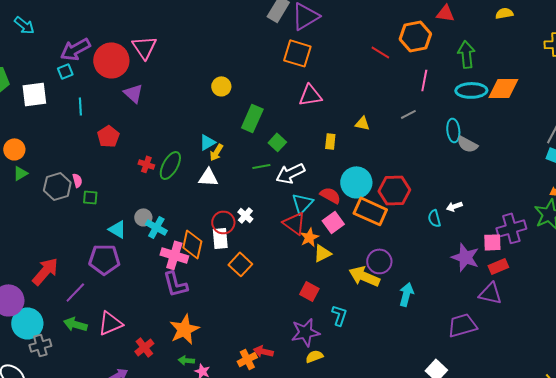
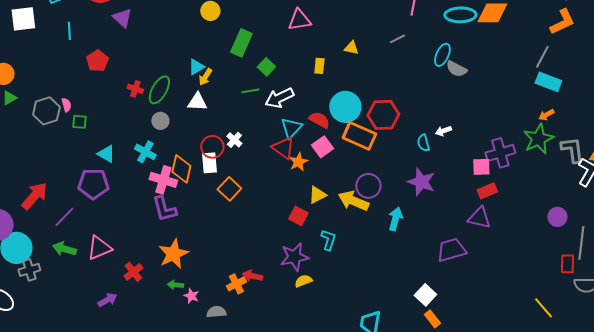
cyan ellipse: (453, 130) -> (442, 55), turned 30
gray circle: (143, 217) -> (160, 121), moved
yellow triangle: (322, 253) -> (317, 195), moved
purple star: (465, 257) -> (421, 182), moved

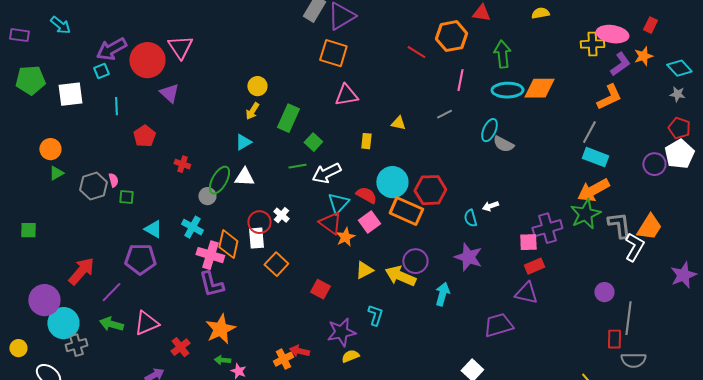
yellow arrow: (205, 77) -> (252, 111), moved
green ellipse: (159, 90) -> (219, 180), moved
orange arrow: (546, 115) -> (593, 190), size x2.0
red square: (298, 216) -> (320, 289), moved

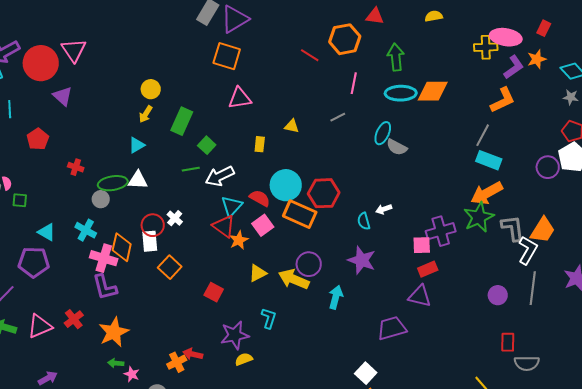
green ellipse: (219, 180) -> (113, 183), turned 52
gray line: (628, 318) -> (533, 288), moved
red cross: (180, 347) -> (74, 319), moved

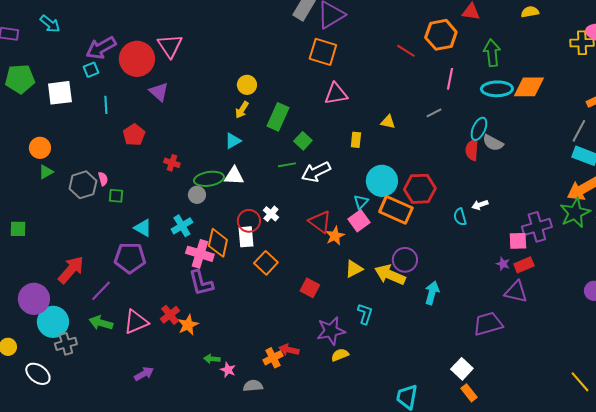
red semicircle: (260, 198) -> (472, 150), moved, turned -115
cyan triangle: (232, 206) -> (361, 202), moved, size x0.7
cyan cross: (86, 230) -> (182, 226), turned 30
purple star: (362, 260) -> (503, 264), moved, size x0.5
orange star: (114, 332) -> (188, 325), moved, size x0.7

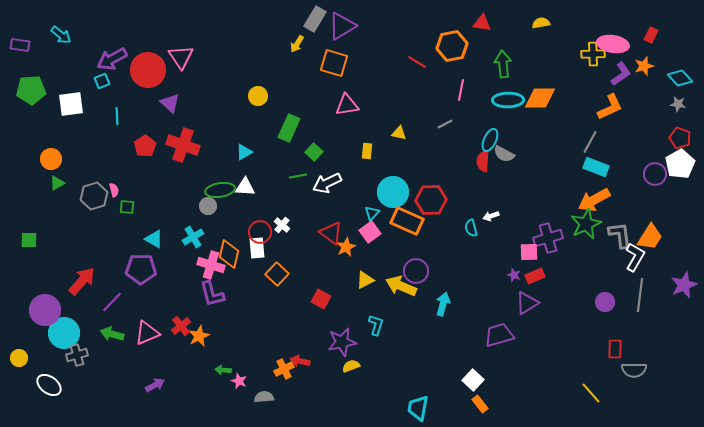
yellow arrow: (242, 110) -> (297, 44), moved
red cross: (172, 163) -> (183, 145), moved, size x2.0
purple triangle: (516, 292) -> (527, 303), turned -45

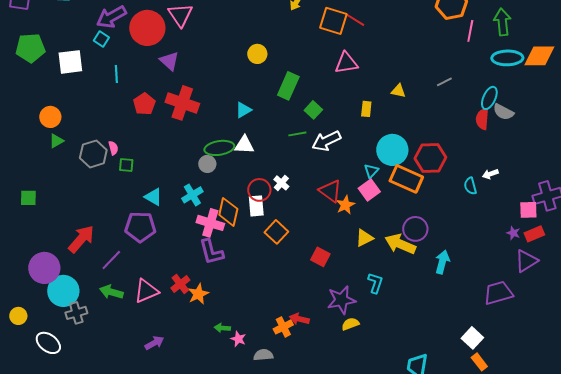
red line: (417, 62) -> (355, 20), moved
cyan square: (102, 81) -> (101, 39), turned -35
pink line: (461, 90) -> (470, 31), moved

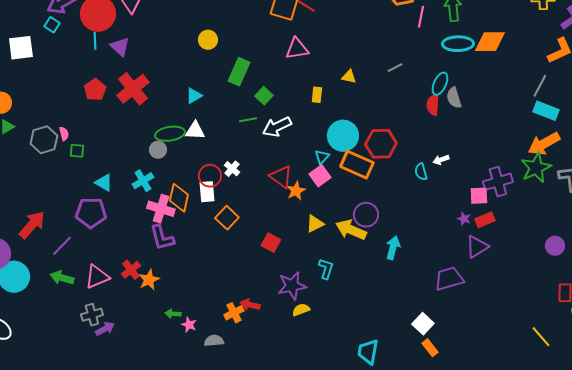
cyan line: (116, 74) -> (95, 41), moved
red cross: (182, 103) -> (133, 89), turned 32
gray semicircle: (503, 112) -> (454, 98), turned 45
gray cross: (76, 313) -> (92, 315), moved

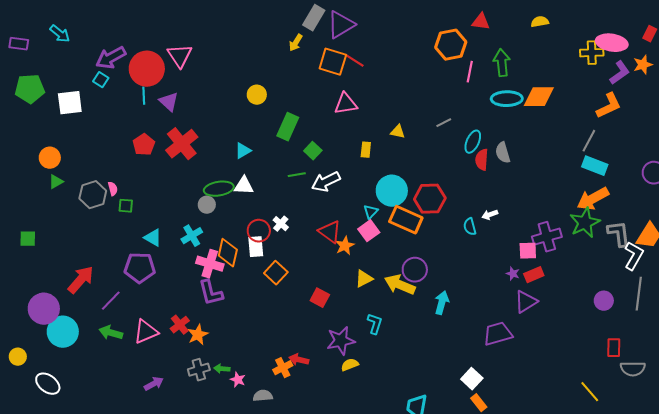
cyan ellipse: (440, 84) -> (473, 142), moved
gray cross: (92, 315) -> (199, 370), moved

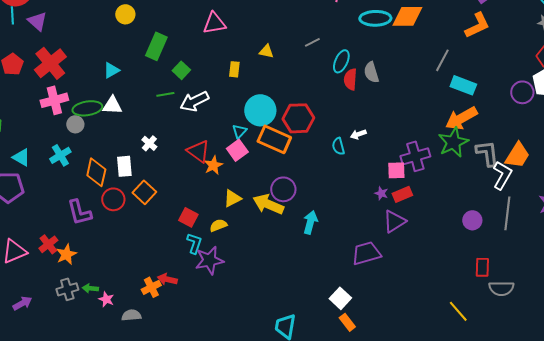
gray line: (589, 141) -> (442, 60), moved
red circle: (259, 231) -> (113, 199), moved
pink cross: (210, 264) -> (54, 100), moved, turned -32
cyan L-shape: (375, 324) -> (194, 243), moved
yellow semicircle: (350, 365) -> (218, 225), moved

